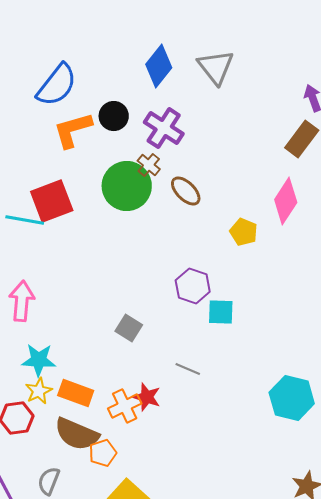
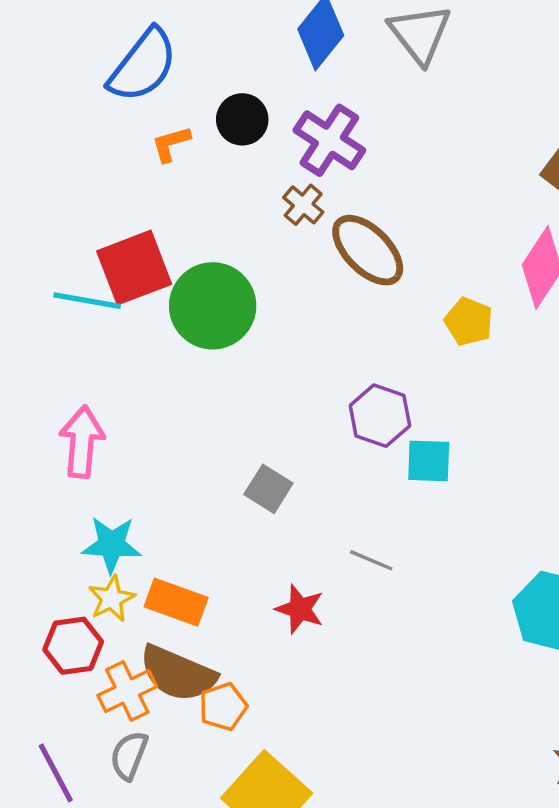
orange L-shape: (73, 130) -> (171, 144), size x0.6
green circle: (127, 186) -> (213, 306), moved
brown ellipse: (186, 191) -> (368, 250), size x1.4
orange cross: (125, 406) -> (127, 691), moved

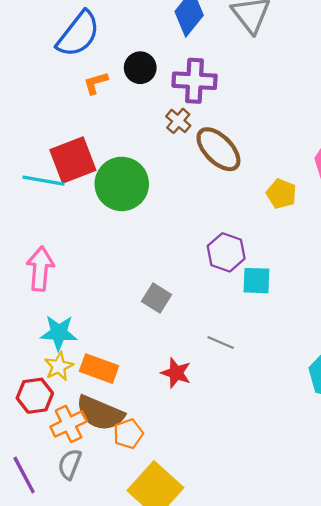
purple cross: (329, 140) -> (195, 81), turned -30

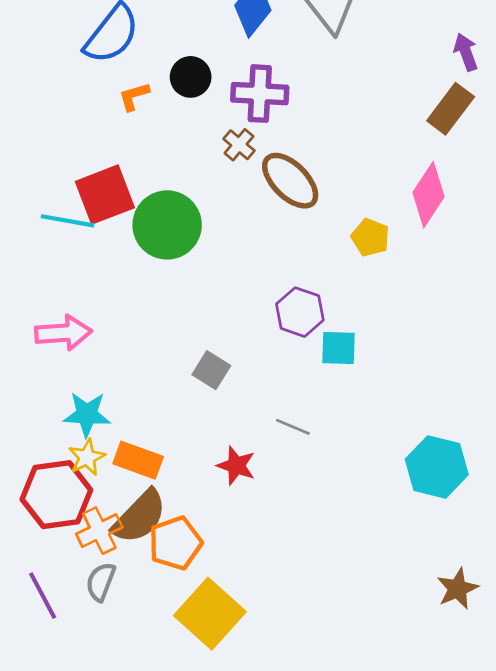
pink arrow: (40, 269) -> (63, 333), turned 81
red hexagon: (35, 396) -> (56, 495), size x1.5
brown semicircle: (100, 413) -> (139, 517), turned -69
orange pentagon: (128, 434) -> (175, 543), size x1.4

